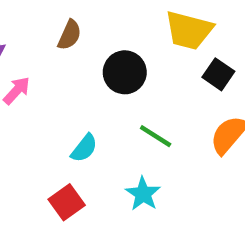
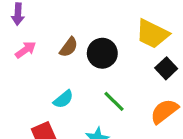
brown semicircle: (69, 35) -> (69, 47), moved

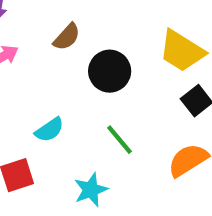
brown semicircle: (69, 47) -> (67, 37), moved

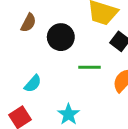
green line: (119, 140) -> (89, 67), moved, turned -35

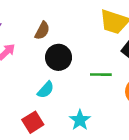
black circle: (61, 37) -> (59, 57), moved

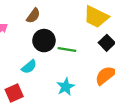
green line: (101, 75) -> (67, 50), moved
cyan star: (80, 120) -> (66, 87), moved

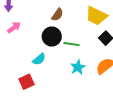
brown semicircle: (33, 16) -> (57, 15), moved
cyan star: (66, 87) -> (78, 67), moved

